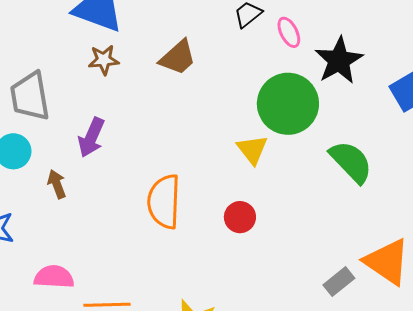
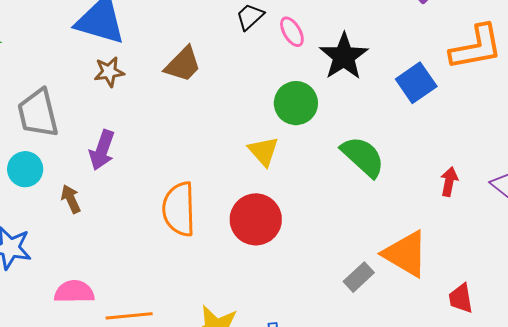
green circle: (288, 104) -> (296, 103), size x0.7
red circle: (240, 217) -> (256, 219), size x1.6

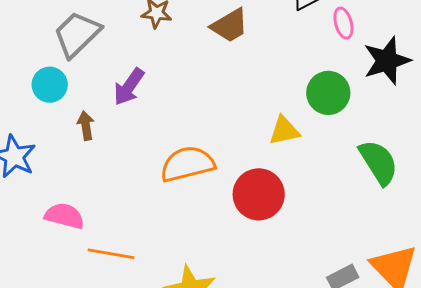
gray trapezoid: (38, 113) -> (77, 34), turned 44
yellow triangle: (263, 151) -> (284, 131), turned 44
orange semicircle: (179, 209) -> (187, 164), turned 62

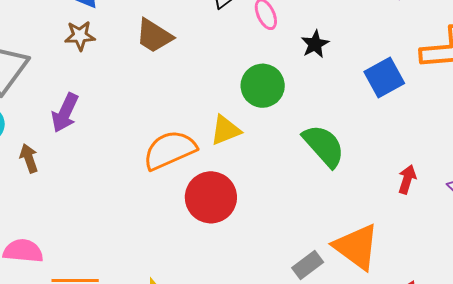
brown trapezoid: (230, 26) -> (154, 36), turned 72
black star: (387, 61) -> (315, 44), size x0.6
orange semicircle: (187, 164) -> (170, 150), moved

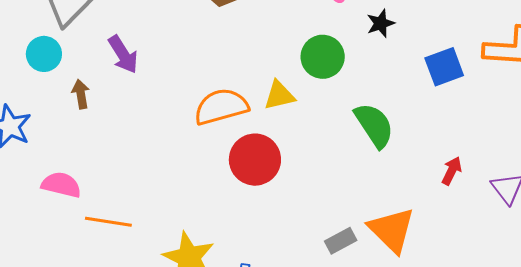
purple arrow: (65, 113) -> (123, 54), turned -66

